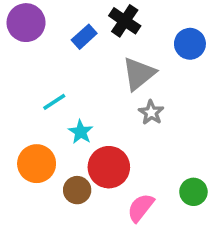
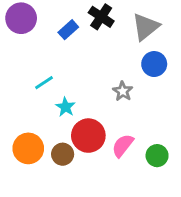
blue circle: (190, 44) -> (154, 64), moved
gray triangle: (139, 74) -> (146, 27), moved
orange circle: (37, 164) -> (28, 148), moved
pink semicircle: (141, 208) -> (123, 146), moved

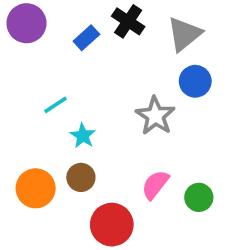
gray star: (123, 91) -> (155, 116), size x1.5
red circle: (88, 136) -> (112, 225), moved
brown circle: (63, 154) -> (81, 177), moved

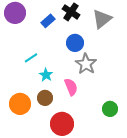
blue circle: (195, 81) -> (75, 43), moved
pink semicircle: (155, 185) -> (71, 87), moved, turned 120

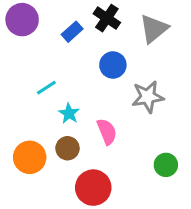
gray star: (86, 64) -> (148, 97), moved, turned 30

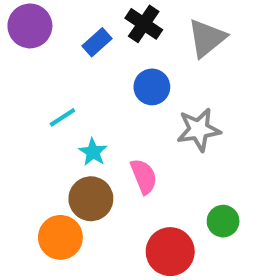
brown circle: (68, 148) -> (91, 199), size x1.4
orange circle: (30, 157) -> (60, 237), moved
red circle: (93, 188) -> (170, 252), moved

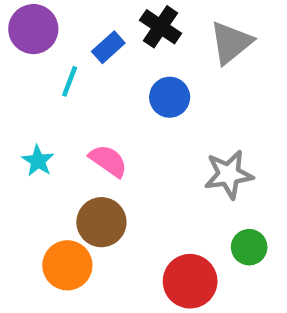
cyan line: (62, 117) -> (70, 81), moved, turned -36
gray star: (199, 130) -> (229, 174), moved
cyan star: (93, 152) -> (38, 161), moved
pink semicircle: (144, 176) -> (108, 161), moved, turned -33

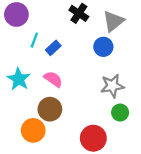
blue rectangle: (108, 47) -> (53, 48), moved
blue circle: (170, 97) -> (103, 47), moved
cyan star: (38, 161) -> (19, 79), size x1.5
green circle: (249, 247) -> (120, 113), moved

